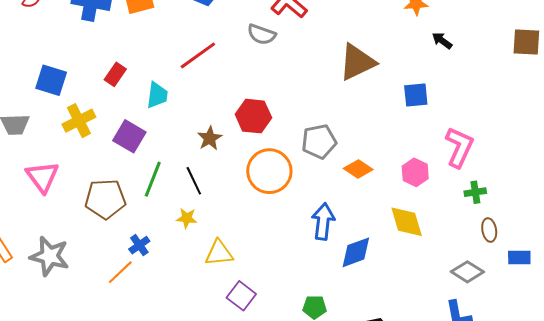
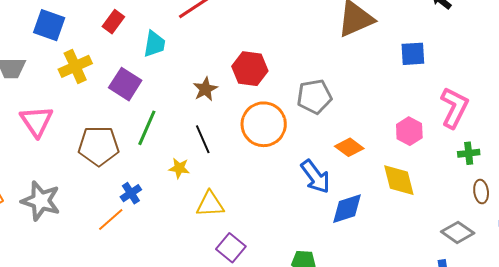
orange diamond: (358, 169) -> (349, 147), moved
black line: (194, 181) -> (203, 139), moved
blue arrow: (323, 221) -> (315, 177), turned 135

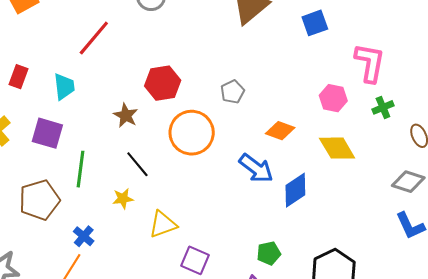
gray pentagon: (314, 97) -> (232, 92), size x0.7
green cross: (469, 153) -> (383, 107), moved

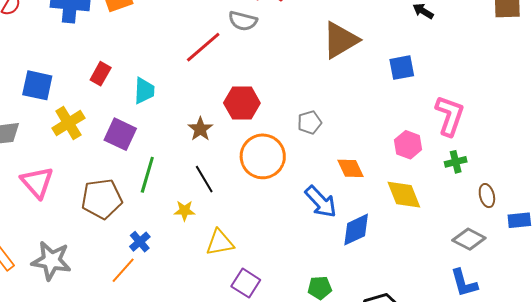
red line: (94, 38) -> (203, 47), moved
orange diamond: (280, 131) -> (350, 168), turned 36

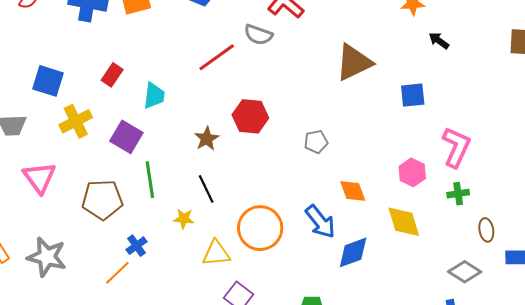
orange circle: (263, 156) -> (260, 228), moved
green line: (147, 175) -> (150, 180), turned -30

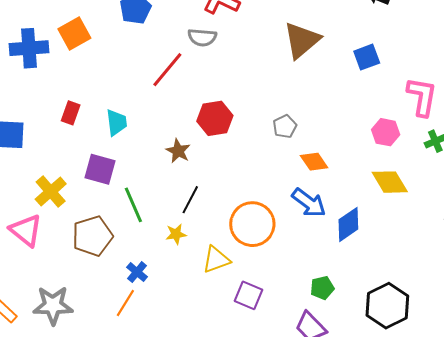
yellow cross: (76, 121) -> (51, 192), moved
black line: (206, 189) -> (190, 200), turned 68
orange diamond: (353, 191) -> (314, 162), moved

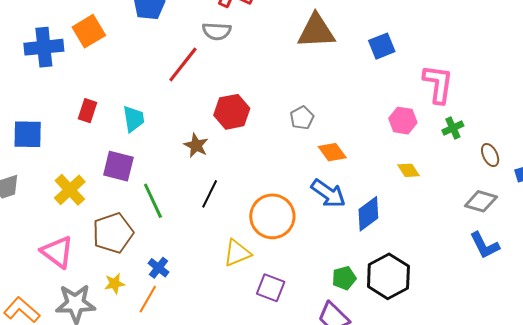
brown triangle: (302, 40) -> (316, 31), turned 39
yellow diamond: (390, 182) -> (408, 170), size x0.6
pink triangle: (26, 230) -> (57, 252), moved
yellow star: (176, 234) -> (115, 284), moved
black hexagon: (387, 306) -> (388, 276), moved

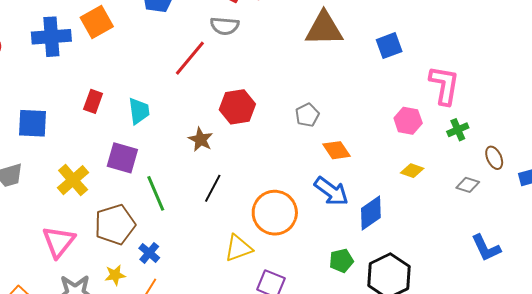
yellow diamond: (408, 170) -> (412, 171), turned -40
gray diamond: (481, 201) -> (468, 185), moved, size x0.7
pink triangle: (57, 252) -> (59, 242), turned 30
blue cross: (159, 268) -> (149, 253), moved
green pentagon: (344, 278) -> (341, 261), moved

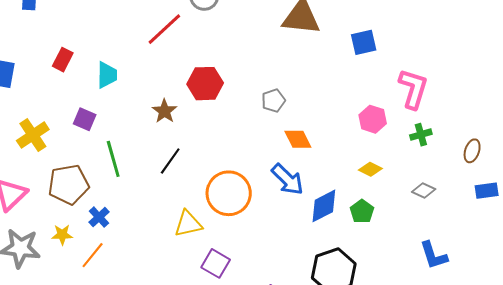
purple square: (122, 158) -> (85, 119), size x0.7
brown ellipse: (494, 158) -> (472, 151), moved, turned 35
green pentagon: (341, 261) -> (362, 211), moved, turned -30

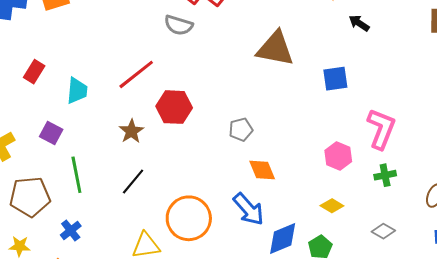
red line: (164, 29) -> (136, 74), moved
blue cross: (99, 217) -> (71, 230), moved

